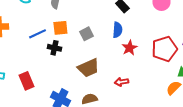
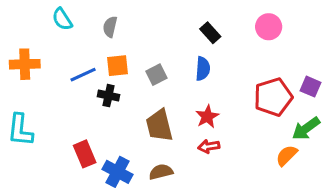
red star: (129, 48) -> (207, 117), moved
brown trapezoid: (88, 68) -> (159, 125), turned 100
red rectangle: (26, 81) -> (85, 154), moved

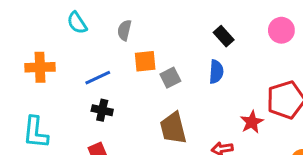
orange square: (117, 66) -> (145, 61), moved
black cross: (109, 96) -> (102, 110), moved
red star: (207, 117) -> (252, 122), moved

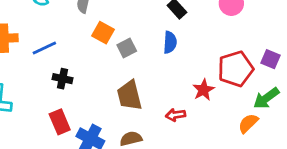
orange square: (145, 61) -> (103, 33), turned 35
blue line: (98, 78) -> (44, 48), moved

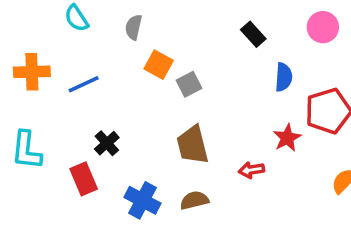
blue semicircle: (170, 42) -> (284, 77), moved
black cross: (63, 79) -> (107, 143), moved, turned 36
red rectangle: (60, 122) -> (84, 179), moved

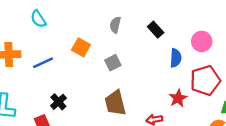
gray semicircle: (134, 27) -> (115, 25), moved
pink circle: (323, 27) -> (202, 41), moved
orange square: (159, 65) -> (81, 47), moved

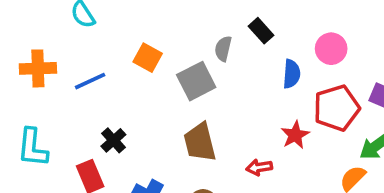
gray semicircle: (115, 25) -> (223, 49), moved
gray square: (113, 63) -> (196, 81), size x1.5

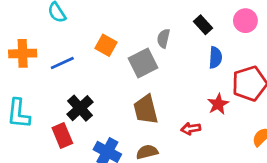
black rectangle: (261, 31) -> (203, 25), moved
pink circle: (331, 49) -> (245, 21), moved
black cross: (113, 140) -> (80, 108), size x1.4

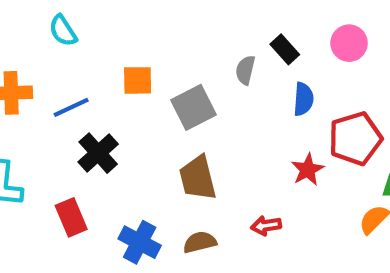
gray semicircle: (163, 38) -> (245, 70), moved
orange square: (106, 45) -> (138, 80), turned -30
black cross: (80, 108) -> (98, 153), moved
red arrow: (191, 129) -> (266, 226), moved

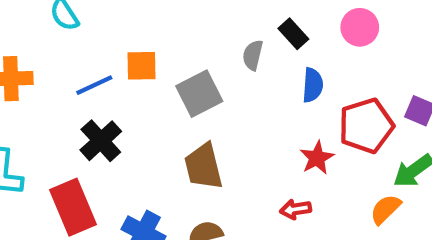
blue line: (71, 107) -> (94, 85), moved
red rectangle: (71, 217) -> (73, 207), size x1.4
red arrow: (266, 226) -> (296, 209), moved

